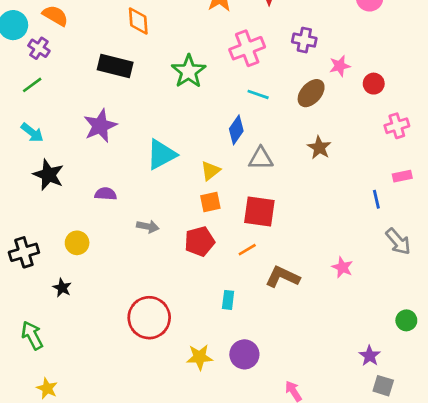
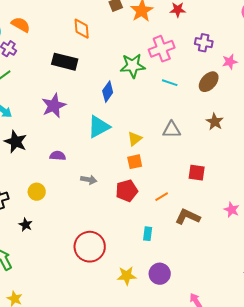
green star: (189, 71) -> (133, 66), moved, turned 30
blue diamond: (236, 130) -> (108, 92), moved
red square: (259, 212) -> (197, 173), moved, size x0.7

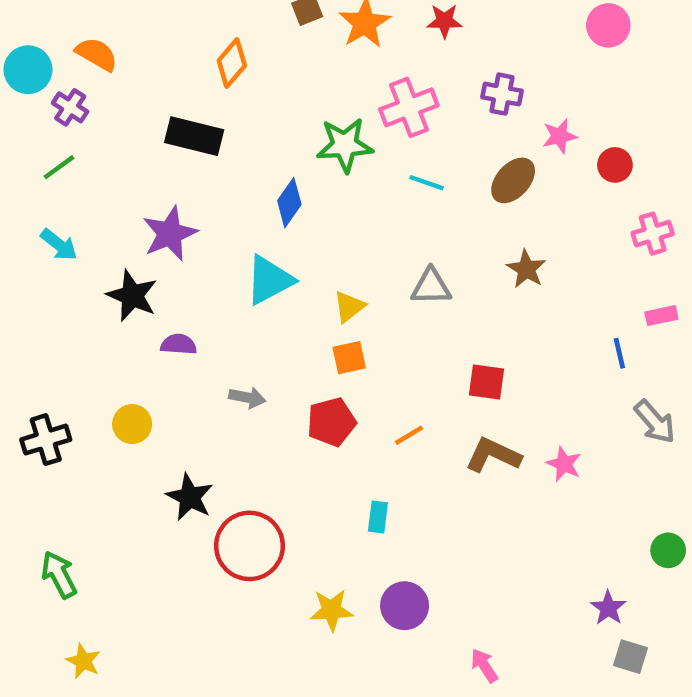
orange diamond: (82, 29) -> (232, 63), turned 45
black star: (16, 142) -> (132, 296), moved
brown L-shape: (188, 217) -> (493, 455), moved
black star: (26, 225) -> (190, 497), moved, size x1.5

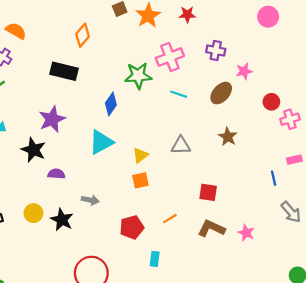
red circle: (615, 165) -> (271, 102), moved
red pentagon: (331, 422) -> (132, 227), moved
black star: (190, 497) -> (62, 220), moved

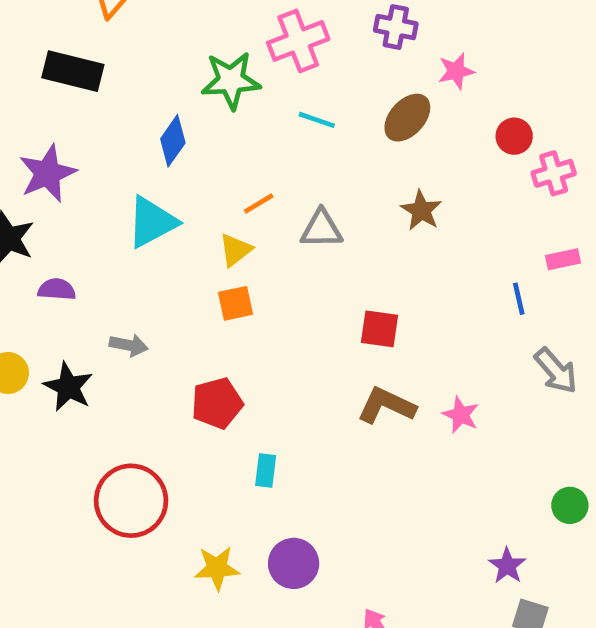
orange line: (170, 219) -> (259, 203), moved

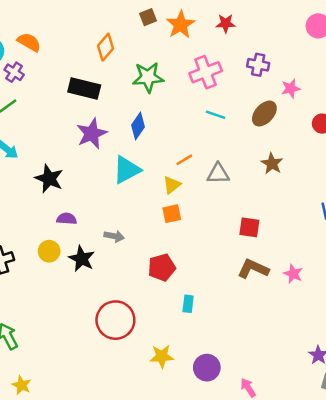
green star: (231, 80) -> (148, 77), moved
purple star: (47, 173) -> (92, 134), moved
purple semicircle: (57, 289) -> (67, 219), moved
purple circle: (294, 563) -> (207, 368), moved

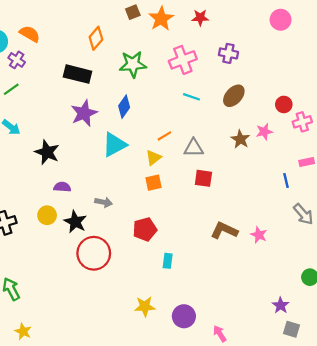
pink star: (291, 88) -> (264, 132), moved
red square: (249, 227) -> (203, 178), moved
red circle: (115, 320) -> (94, 253), moved

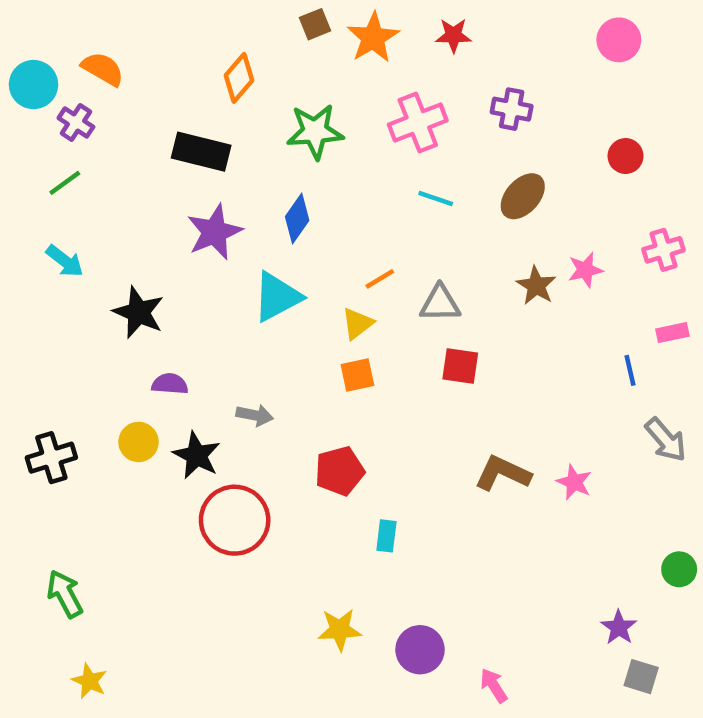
red circle: (284, 104) -> (626, 156), moved

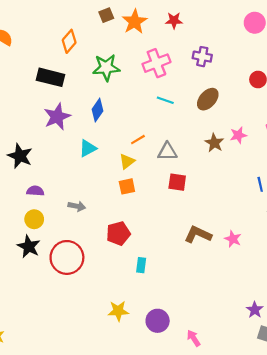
cyan triangle: (277, 297) -> (88, 148), size x0.7
yellow circle: (139, 442) -> (34, 219), moved
black star: (197, 455) -> (29, 247), moved

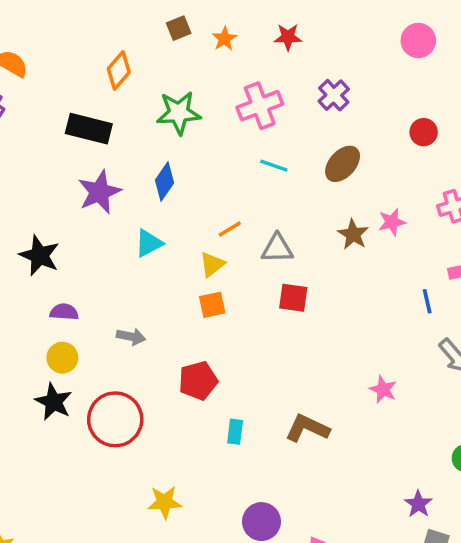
orange star: (135, 22) -> (224, 39), size x0.6
purple cross: (202, 57) -> (334, 95), turned 36
brown L-shape: (198, 235) -> (307, 428), moved
yellow star: (118, 311) -> (165, 502), moved

